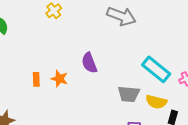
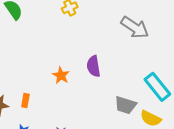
orange rectangle: (36, 79) -> (25, 100), moved

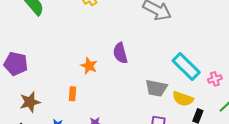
orange rectangle: (25, 100) -> (72, 94), moved

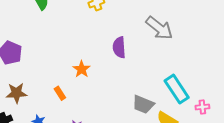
purple semicircle: (120, 53) -> (119, 47), moved
orange rectangle: (72, 94) -> (60, 93), turned -48

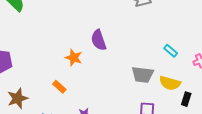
purple semicircle: (119, 47) -> (99, 40), moved
cyan rectangle: (177, 89) -> (171, 51), size x0.5

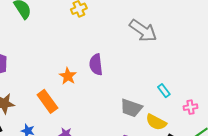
orange rectangle: (59, 87) -> (47, 101), size x1.6

